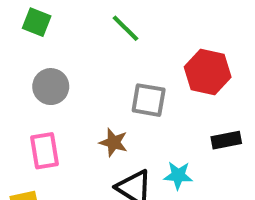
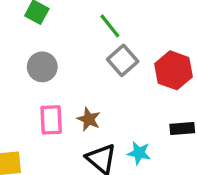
gray square: (149, 100) -> (123, 60), moved, turned 32
pink rectangle: (44, 151) -> (51, 120), moved

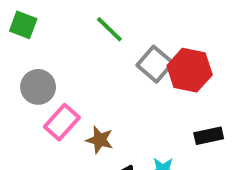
gray square: (123, 60) -> (155, 64), moved
pink rectangle: (51, 120) -> (62, 122), moved, turned 52

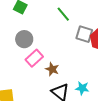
gray square: (155, 64) -> (84, 34), turned -30

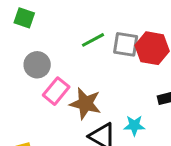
green line: (63, 14) -> (93, 40), moved, turned -70
brown star: (52, 69) -> (85, 104), size x1.5

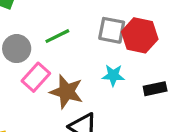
green line: (93, 40) -> (57, 36), moved
cyan star: (134, 125) -> (113, 75), moved

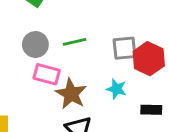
gray square: (112, 30) -> (125, 48), turned -30
pink rectangle: (36, 77) -> (47, 74), turned 50

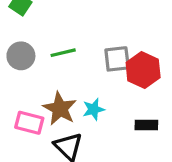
pink rectangle: (47, 74) -> (29, 123), moved
cyan star: (117, 89) -> (94, 109), moved, turned -30

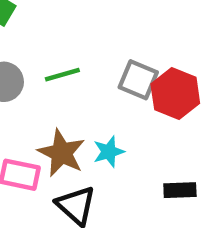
gray square: (117, 59) -> (138, 80), turned 32
black rectangle: (146, 125) -> (180, 190), moved

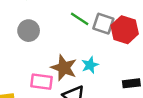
green line: (62, 75) -> (80, 19), moved, turned 54

